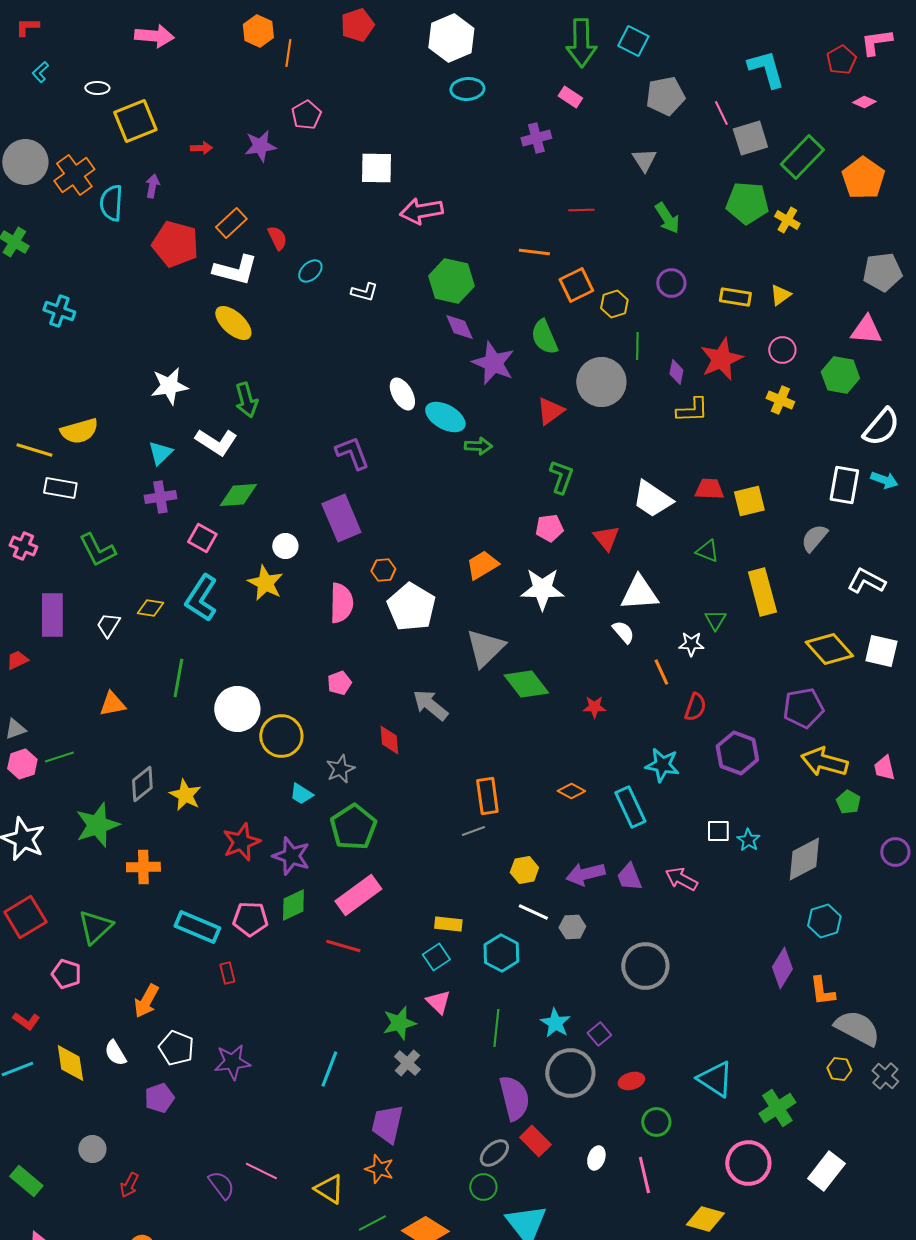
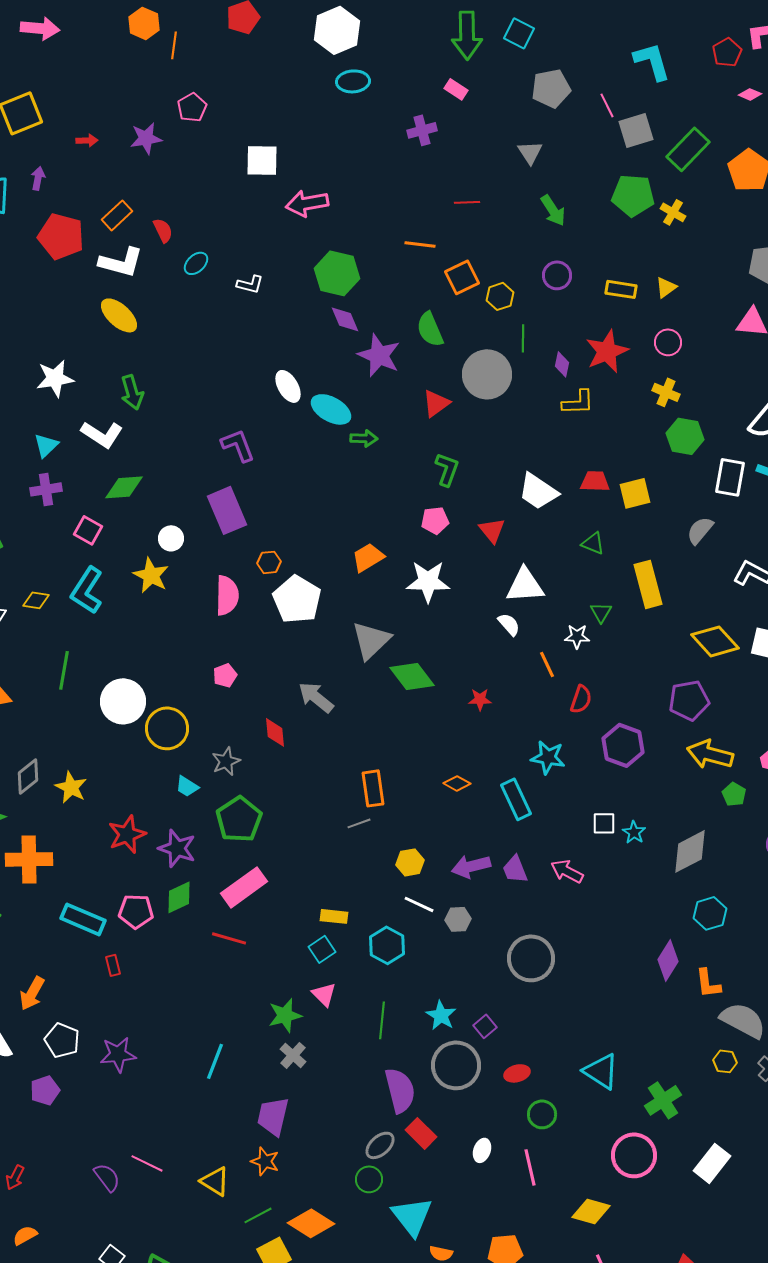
green hexagon: (840, 375) -> (685, 436), moved
orange cross: (143, 867) -> (29, 859), size x1.4

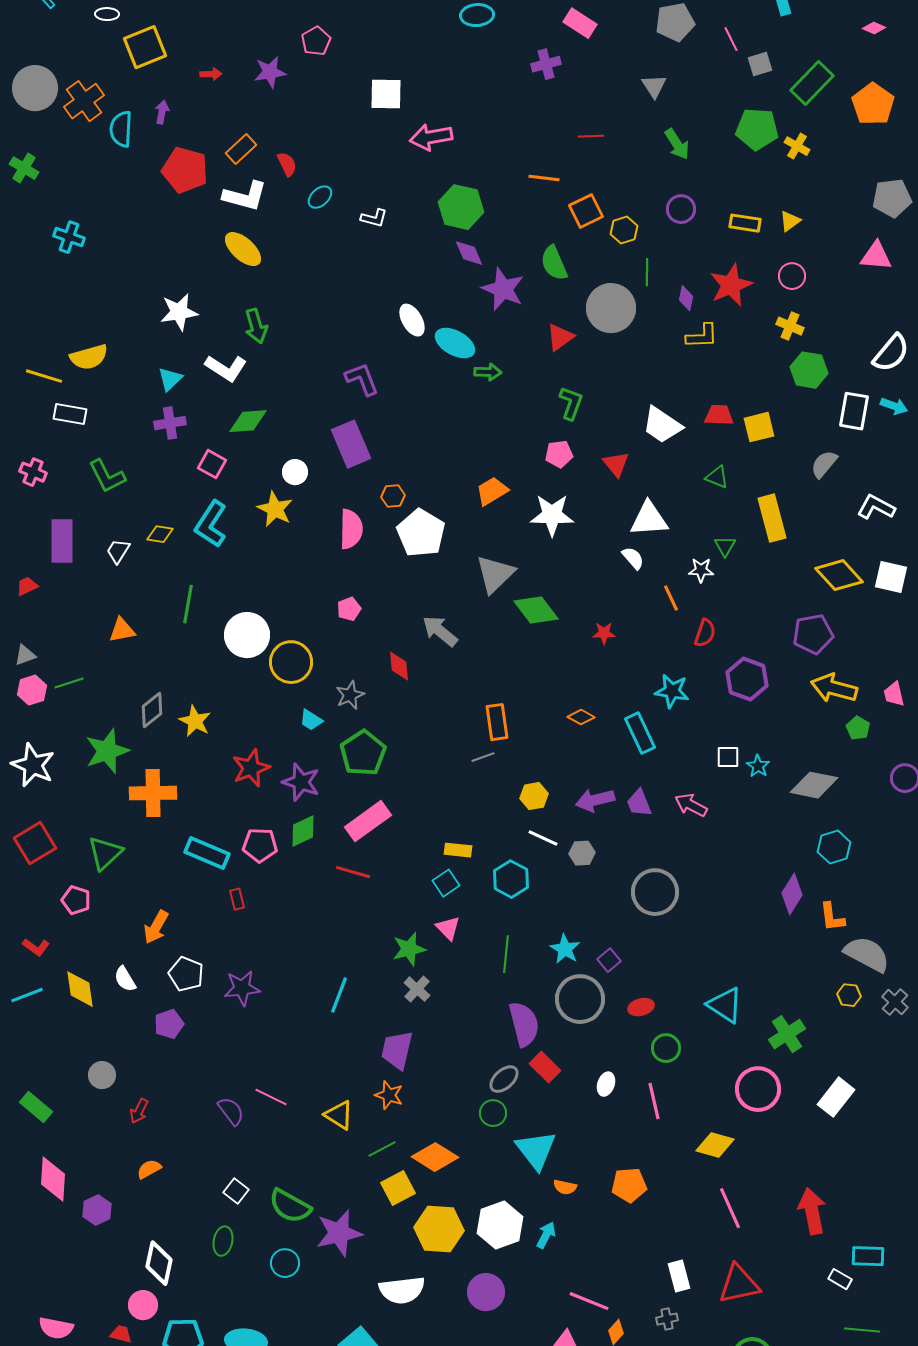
pink rectangle: (456, 89) -> (580, 23), size x1.4
gray square: (636, 130) -> (760, 64), size x0.7
gray diamond: (690, 851) -> (814, 785), turned 39

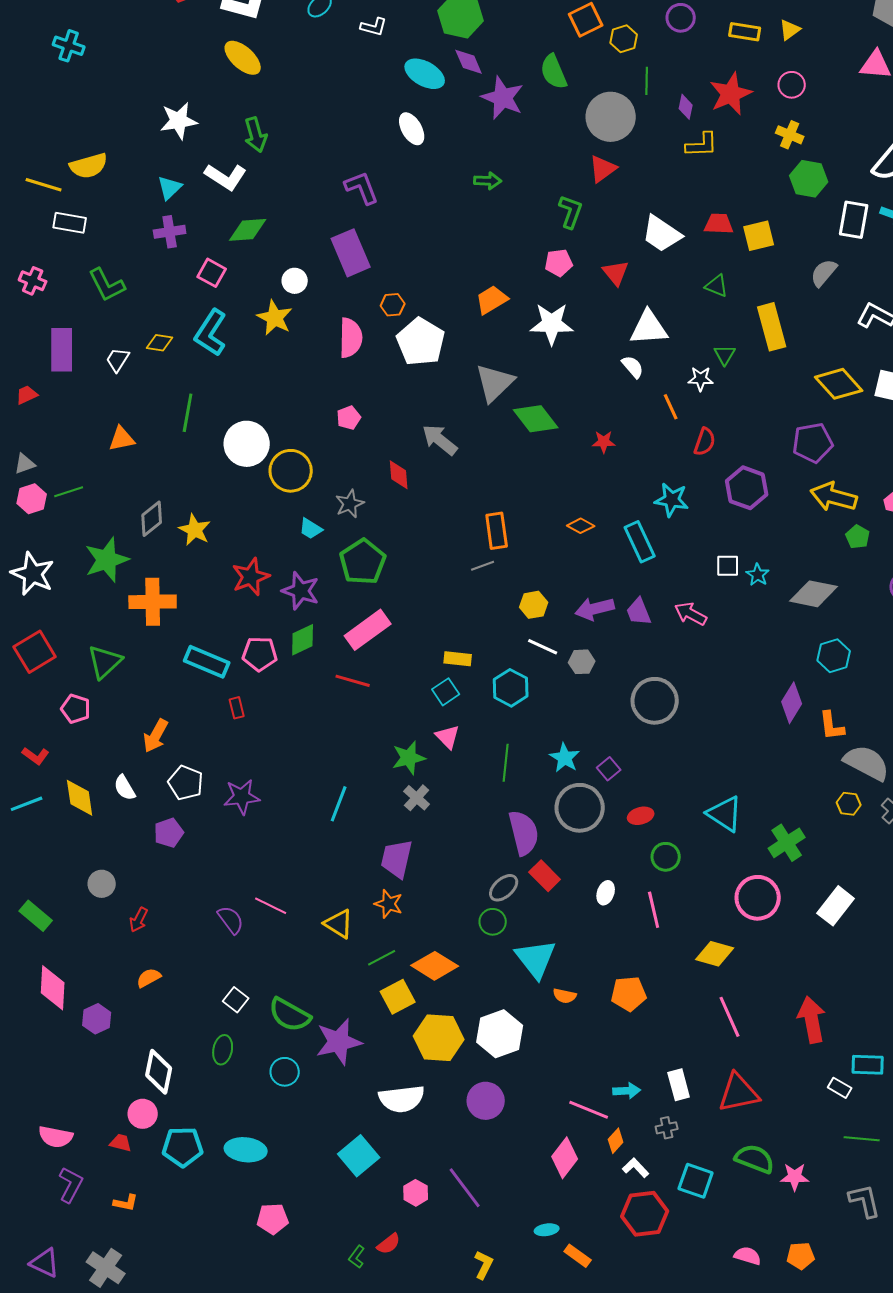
red triangle: (560, 337) -> (603, 169), moved
cyan ellipse: (455, 343) -> (425, 74), moved
cyan arrow: (546, 1235) -> (627, 1091), moved, turned 60

